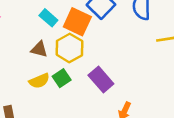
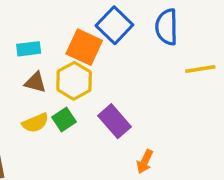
cyan rectangle: (48, 18) -> (29, 49), moved, turned -48

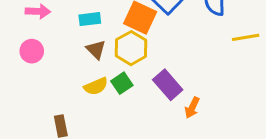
brown triangle: (35, 82) -> (96, 50), turned 30
orange arrow: (145, 162) -> (192, 108), moved

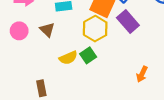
brown triangle: (96, 50) -> (47, 30), moved
purple rectangle: (168, 85) -> (128, 21), moved

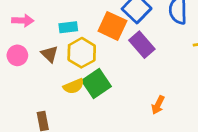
yellow hexagon: (95, 29) -> (82, 53), moved
green square: (88, 55) -> (96, 84), size x1.5

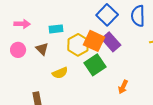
orange square: (112, 26) -> (94, 41), moved
yellow hexagon: (82, 53) -> (78, 45), moved
green square: (96, 84) -> (95, 65), moved

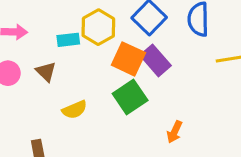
yellow hexagon: (78, 45) -> (98, 27), moved

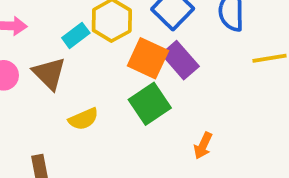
cyan rectangle: (68, 40) -> (76, 35), turned -30
brown triangle: (46, 72) -> (49, 73), size x1.4

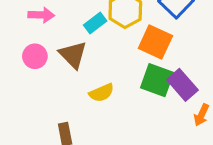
purple rectangle: (180, 60) -> (182, 85), moved
green square: (150, 104) -> (157, 80), turned -36

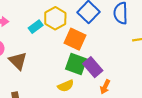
brown triangle: (73, 55) -> (18, 61), moved
yellow semicircle: (102, 93) -> (66, 86), moved

